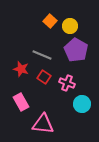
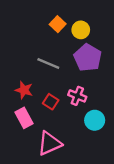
red star: (21, 69) -> (24, 90), moved
red square: (44, 77) -> (51, 102), moved
pink triangle: (43, 124) -> (49, 143), turned -30

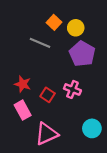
gray line: (48, 63) -> (40, 43), moved
cyan circle: (95, 120) -> (92, 128), moved

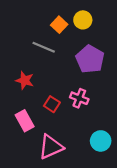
yellow circle: (76, 28) -> (83, 20), moved
red star: (23, 84) -> (25, 80), moved

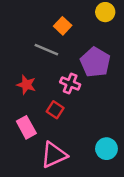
yellow circle: (83, 20) -> (105, 12), moved
pink cross: (79, 98) -> (70, 83), moved

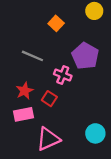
gray line: (46, 50) -> (32, 56), moved
red star: (26, 85) -> (25, 91), moved, turned 30
pink rectangle: (26, 127) -> (23, 114), turned -72

